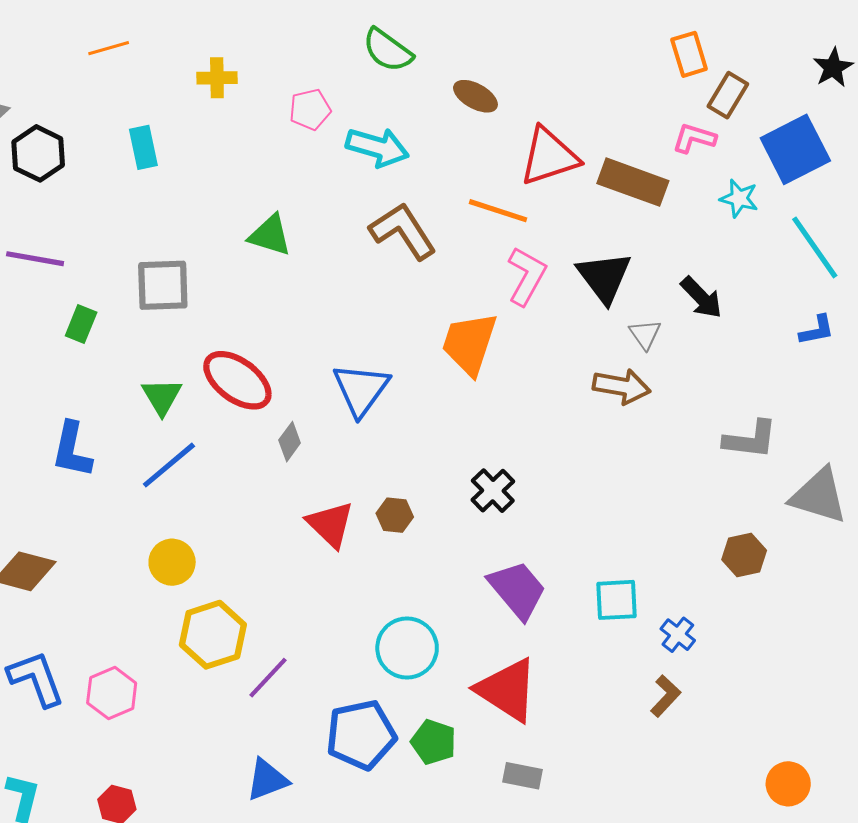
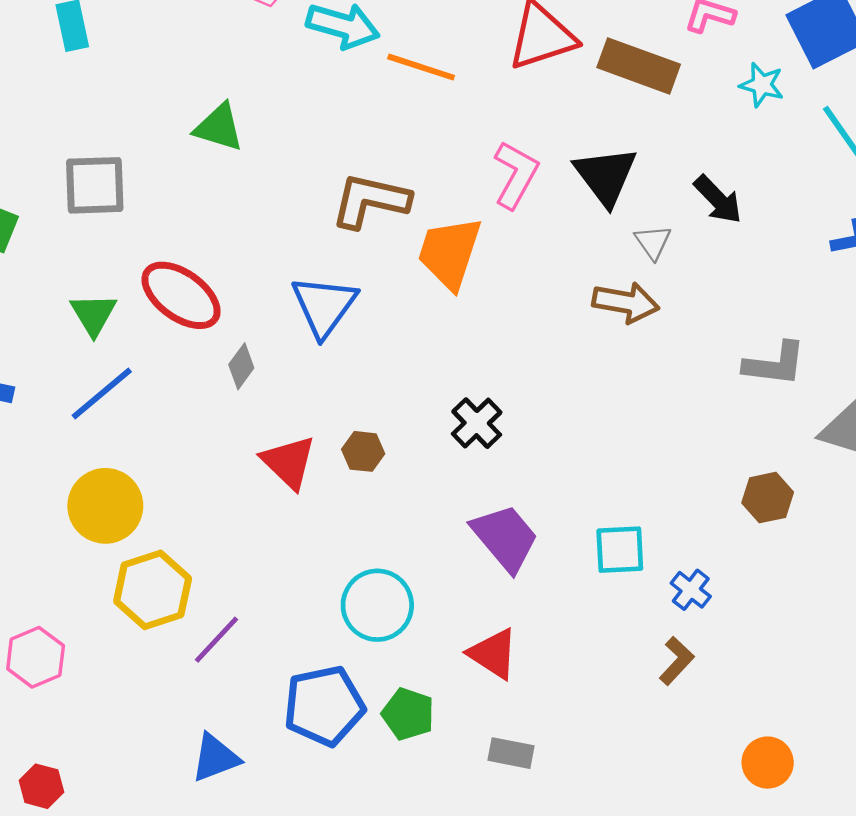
orange line: (498, 211) -> (421, 67), moved
brown L-shape: (403, 231) -> (370, 201), moved, turned -44
yellow circle: (172, 562) -> (105, 506), size x1.4
red triangle: (507, 690) -> (493, 654), size x0.7
orange circle: (788, 784) -> (768, 763), moved

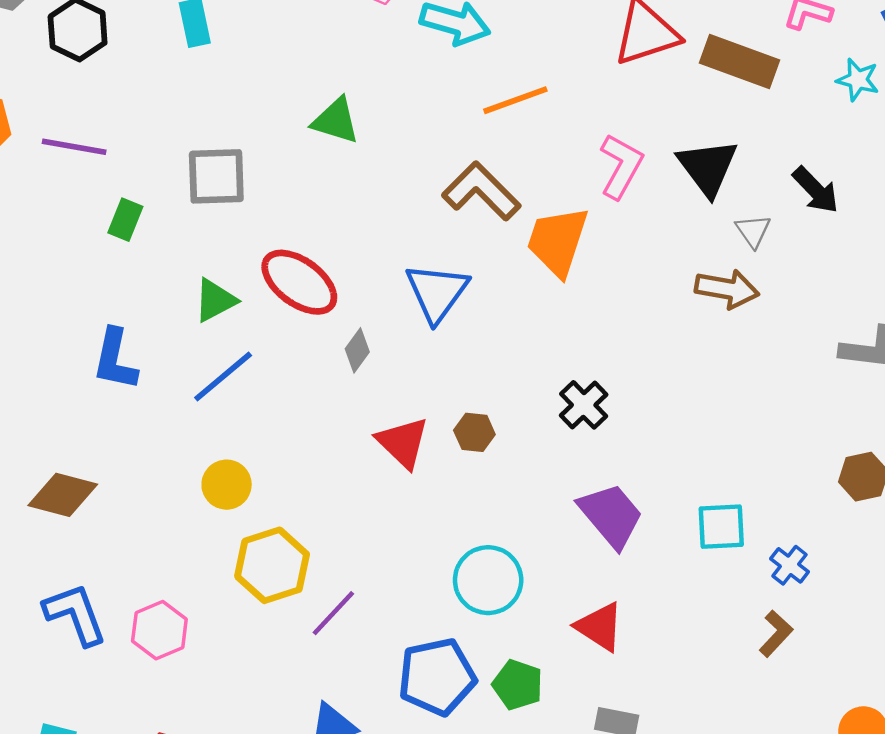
orange line: (421, 67) -> (515, 100), moved, turned -38
brown L-shape: (370, 201) -> (481, 191), turned 32
green triangle: (93, 314) -> (215, 300), turned 33
yellow circle: (105, 506) -> (227, 485), size x0.7

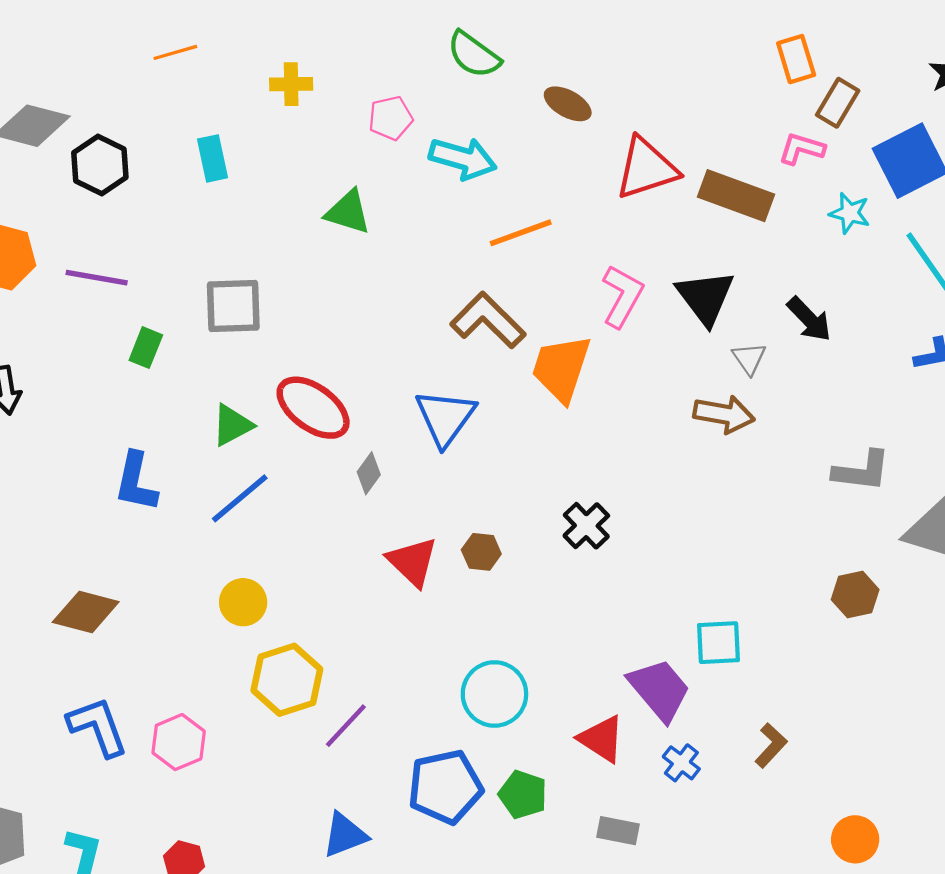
green triangle: (336, 121) -> (348, 212), moved
purple trapezoid: (611, 515) -> (659, 690), moved
blue cross: (789, 565) -> (681, 763), moved

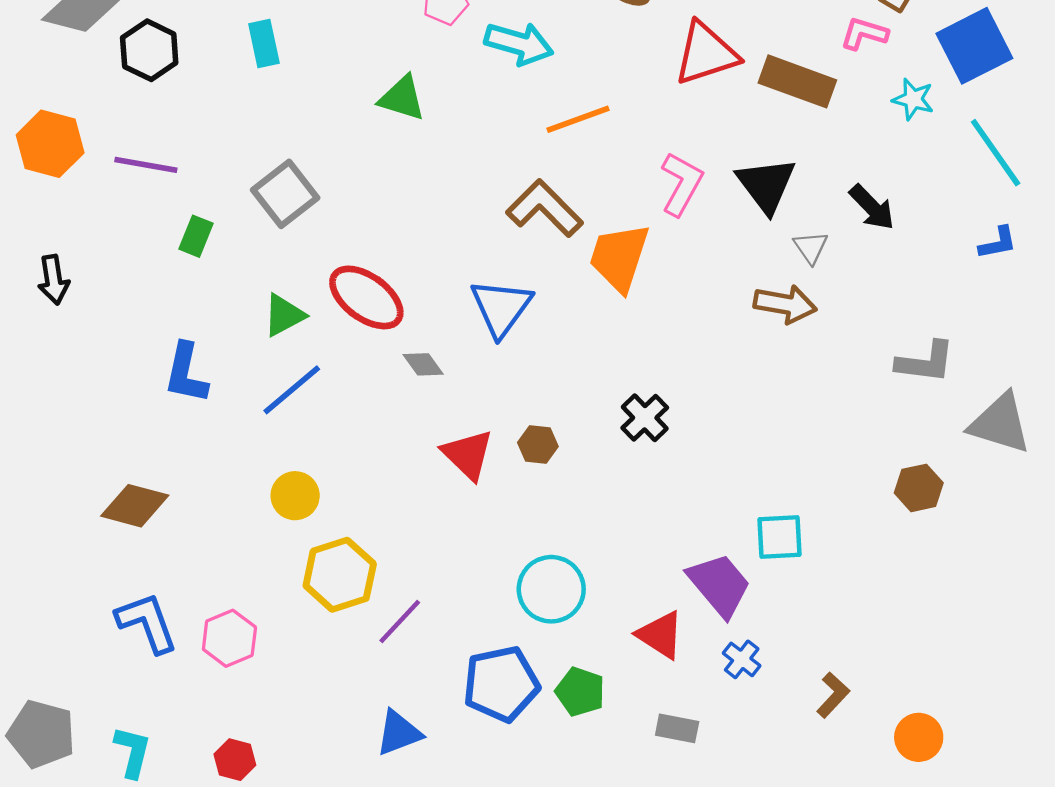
gray square: (233, 306) -> (285, 194), turned -36
gray diamond: (369, 473) -> (423, 364), turned -72
brown L-shape: (771, 745) -> (833, 695), moved

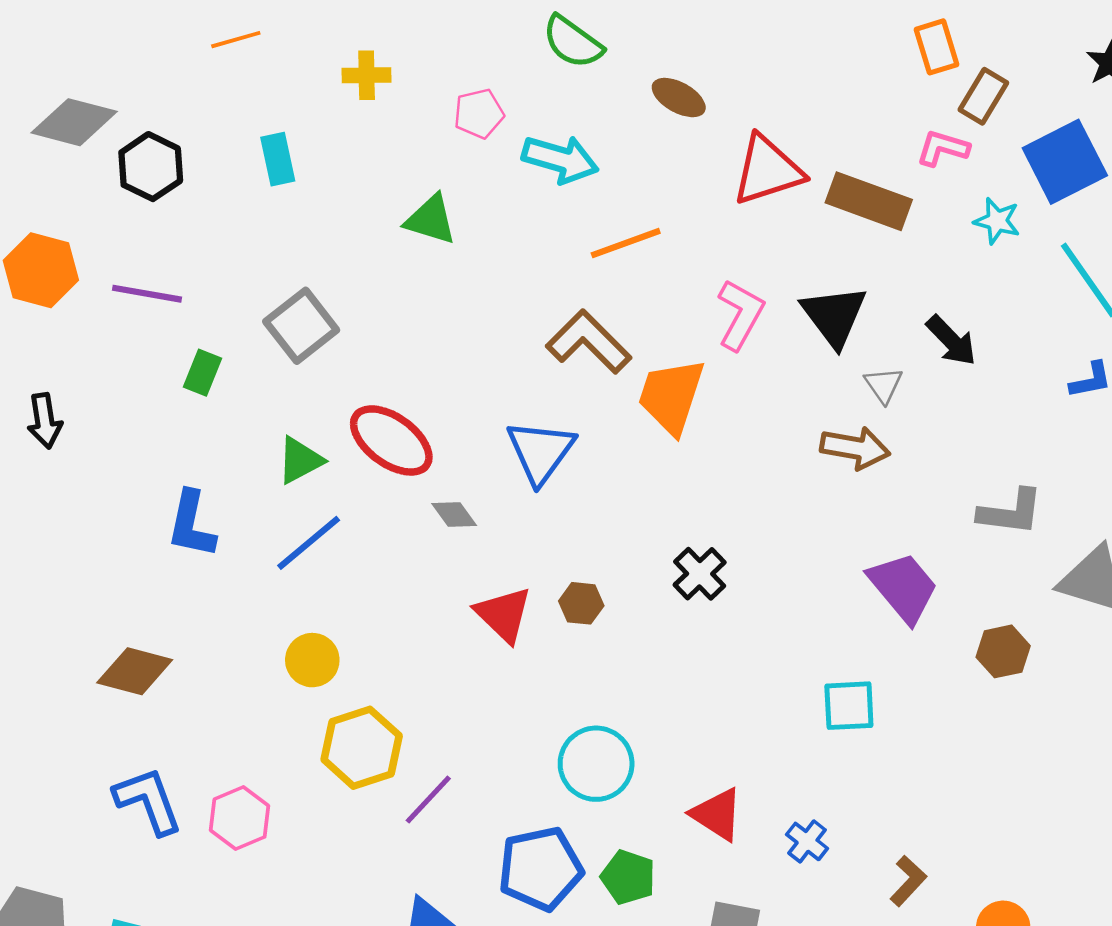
purple trapezoid: (719, 585) -> (903, 587), moved

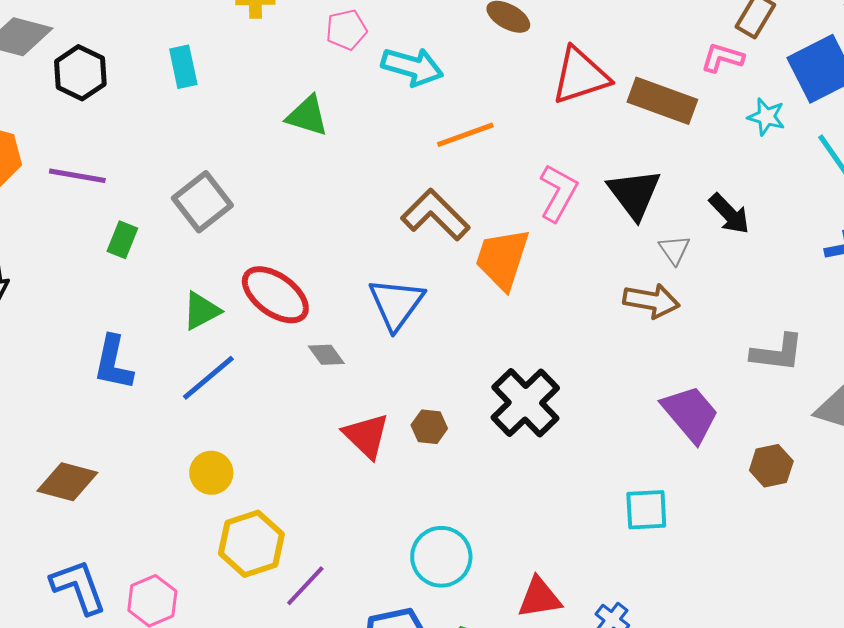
black cross: (700, 574) -> (525, 403), size x1.6
red triangle: (717, 814) -> (539, 598), turned -42

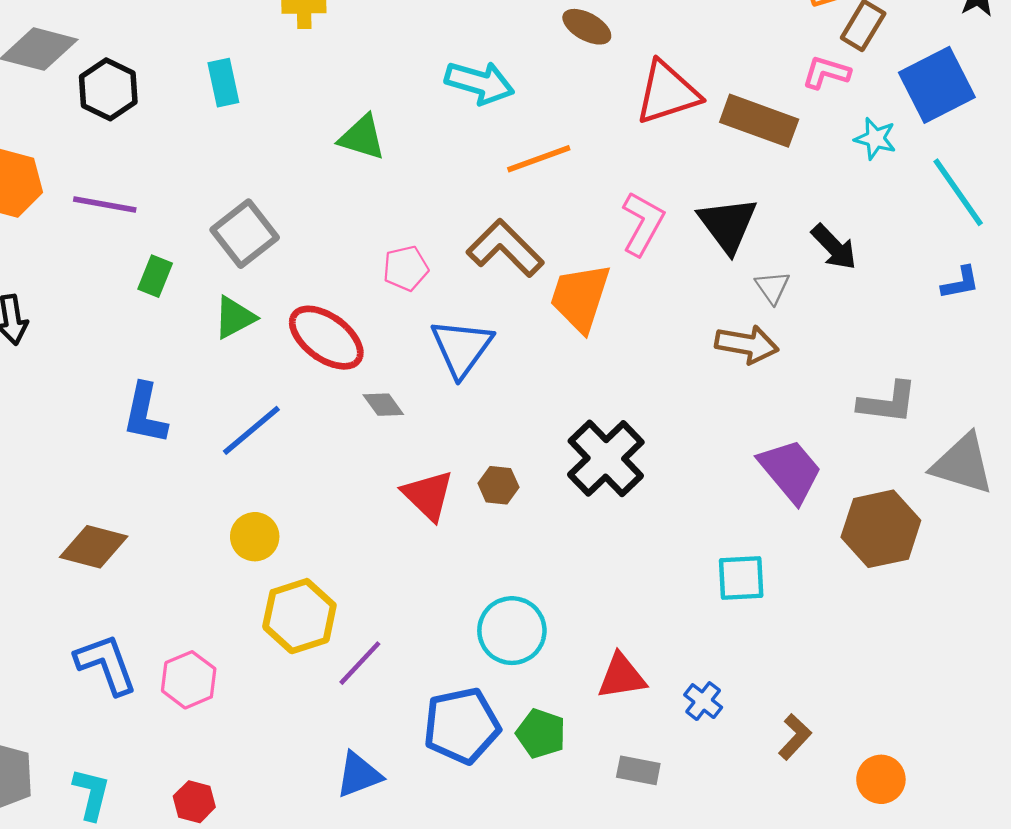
pink pentagon: (346, 30) -> (406, 268), moved
green triangle: (201, 311) -> (235, 317), moved
brown hexagon: (771, 466) -> (881, 529), size x1.6

